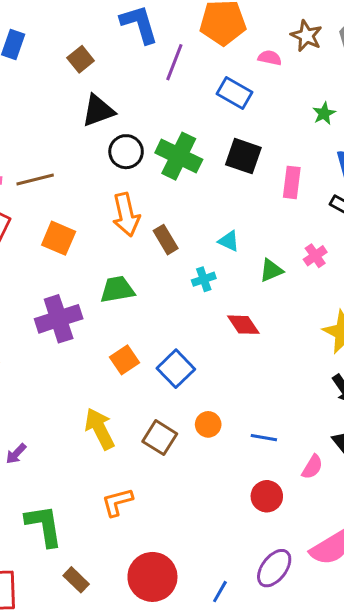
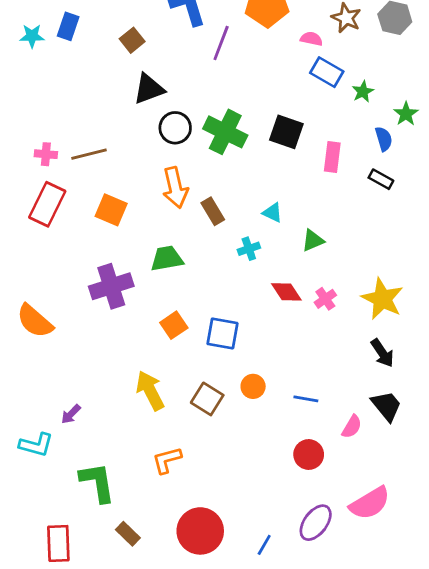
blue rectangle: (235, 93) -> (327, 72), moved
pink cross: (315, 256) -> (325, 299), moved
blue square: (176, 369) -> (222, 334), turned -36

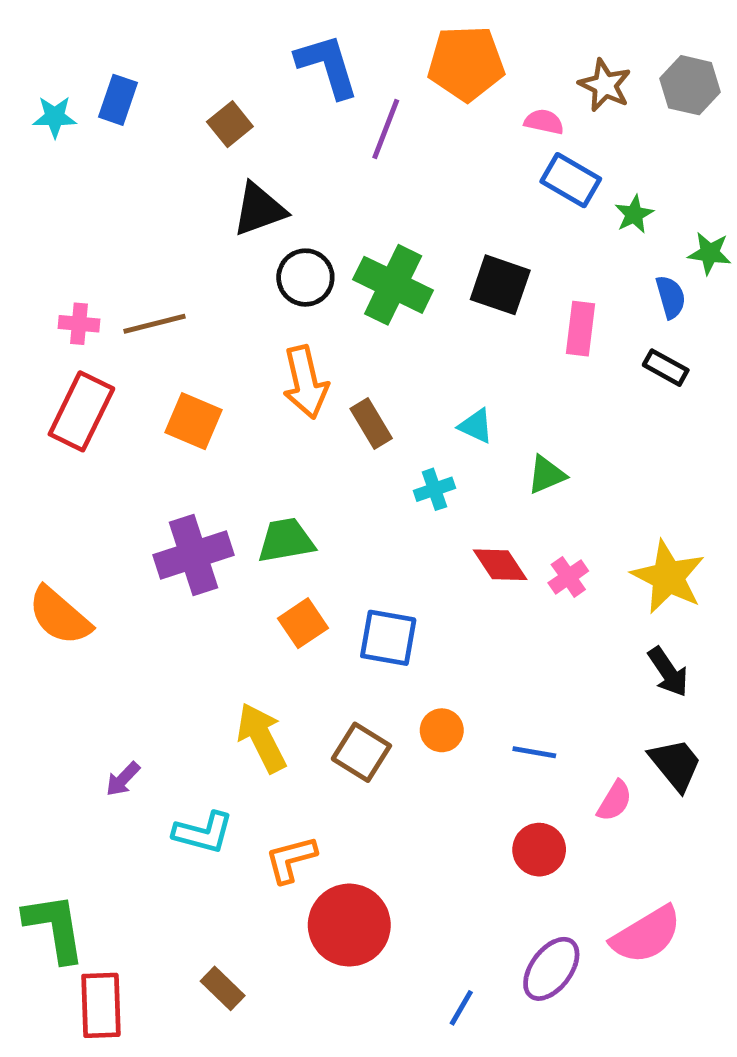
green star: (406, 114) -> (710, 253), turned -30
green trapezoid: (167, 258) -> (286, 540), moved
cyan L-shape: (36, 445) -> (203, 833), moved
green L-shape: (97, 482) -> (55, 927), moved
red circle: (200, 531) -> (349, 925), moved

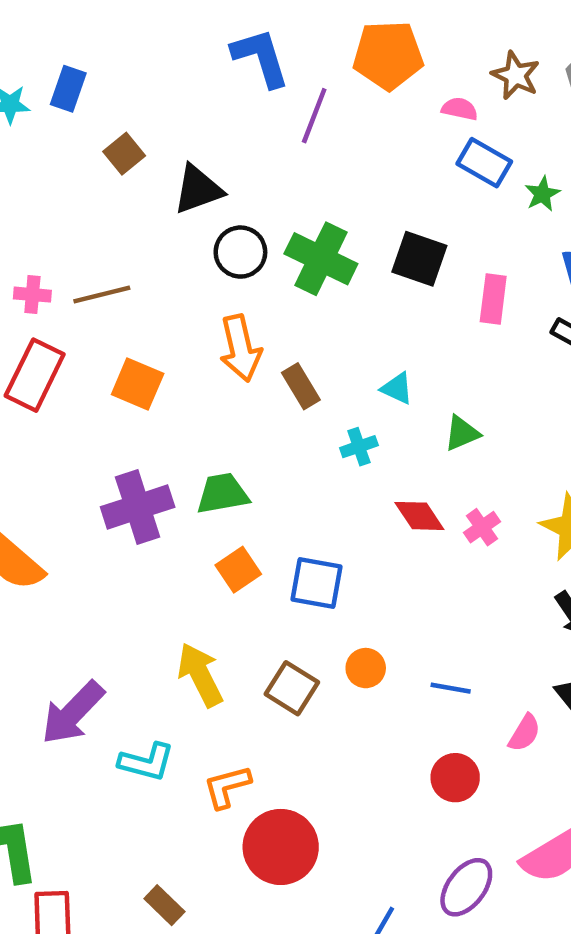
brown square: (230, 124) -> (124, 154), moved
purple arrow: (123, 779) -> (73, 713), size x2.0

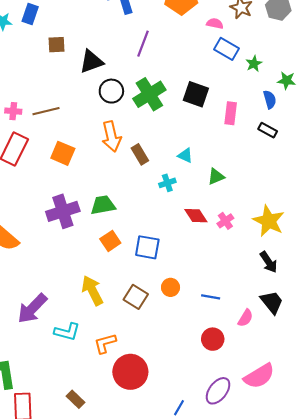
purple line: (314, 116) -> (143, 44), moved
brown square: (124, 154) -> (57, 45), turned 36
green cross: (321, 259) -> (149, 94), turned 32

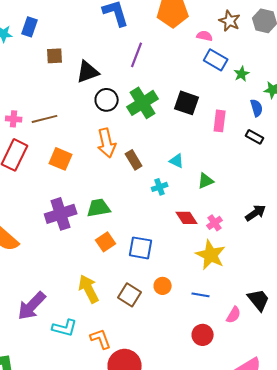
yellow star: (269, 221) -> (211, 255), moved
black arrow: (269, 262) -> (256, 213), moved, turned -90
orange L-shape: (105, 343) -> (101, 339), turned 85

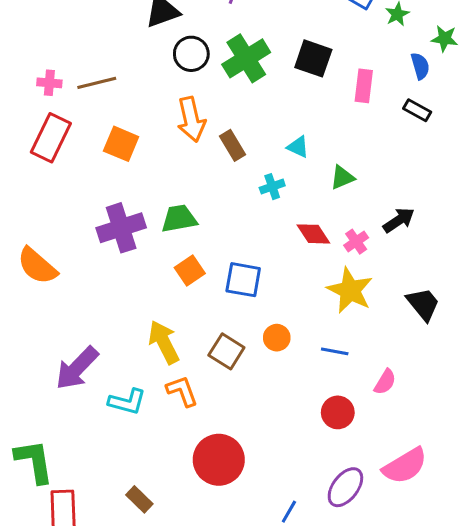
black arrow: (256, 213) -> (399, 220), moved
black trapezoid: (259, 300) -> (423, 304), moved
orange L-shape: (101, 339) -> (182, 391), moved

